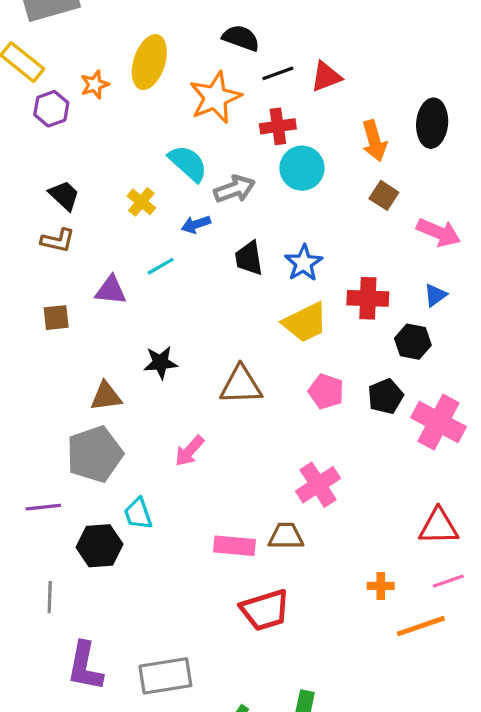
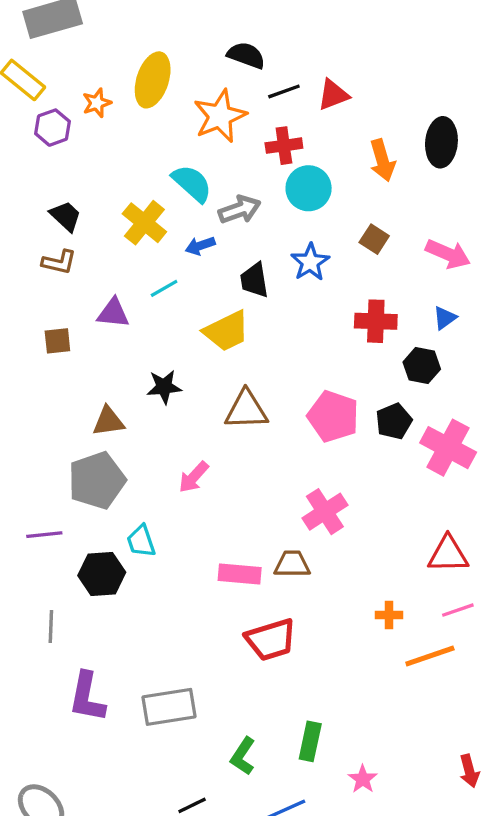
brown square: (384, 195) -> (374, 239), moved
yellow cross: (141, 202) -> (144, 223), size x1.5
blue star: (304, 263) -> (310, 262), moved
yellow trapezoid: (305, 322) -> (226, 331), moved
pink pentagon: (326, 391) -> (333, 416), size x1.4

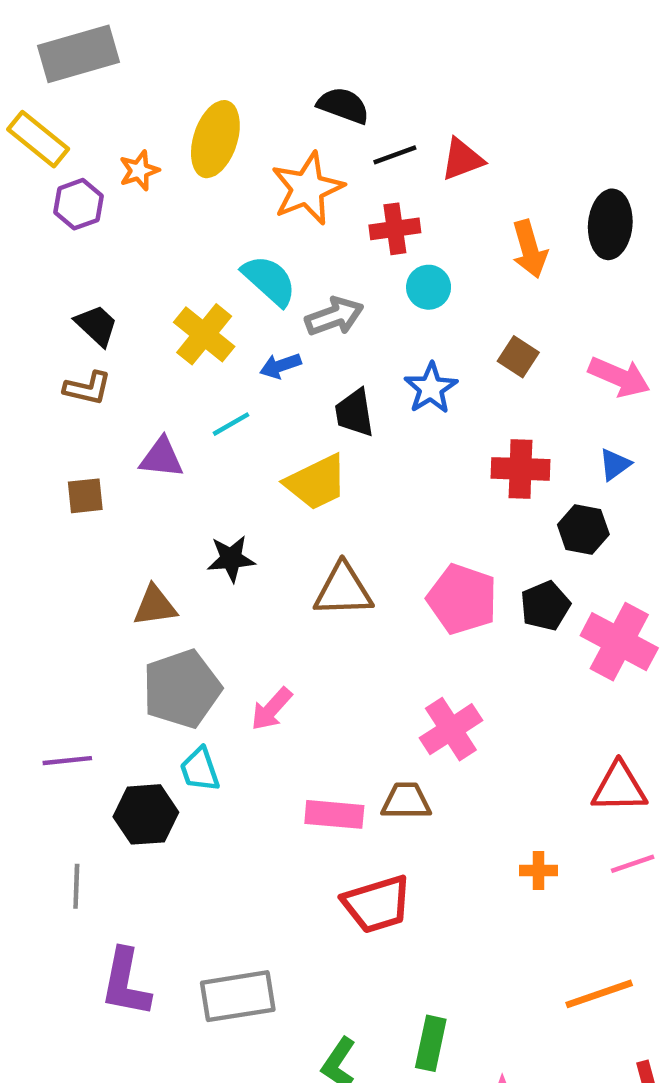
cyan circle: (309, 188) -> (429, 287), size x0.7
pink arrow: (194, 477) -> (271, 709), moved
gray pentagon: (97, 480) -> (182, 689), moved
orange line: (430, 656) -> (599, 994), moved

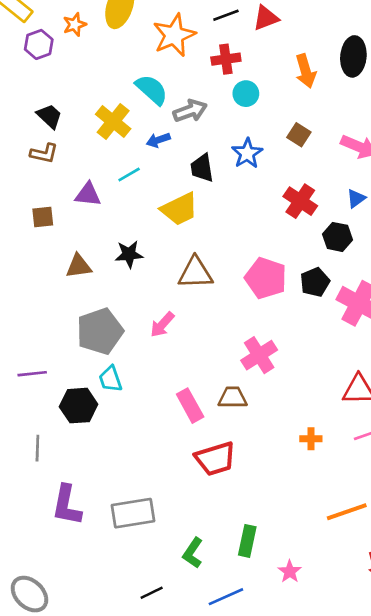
red cross: (521, 469) -> (300, 201), turned 32
brown triangle: (155, 606) -> (79, 266), moved
pink arrow: (271, 709) -> (162, 325), moved
pink rectangle: (334, 814) -> (190, 406), turned 56

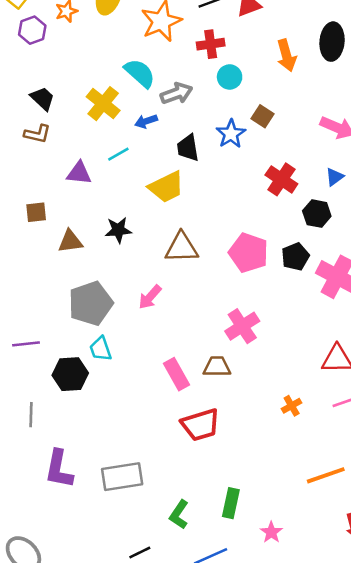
brown square: (299, 135) -> (262, 116), moved
brown square: (43, 217) -> (36, 212), moved
orange cross: (311, 439) -> (292, 406), turned -30

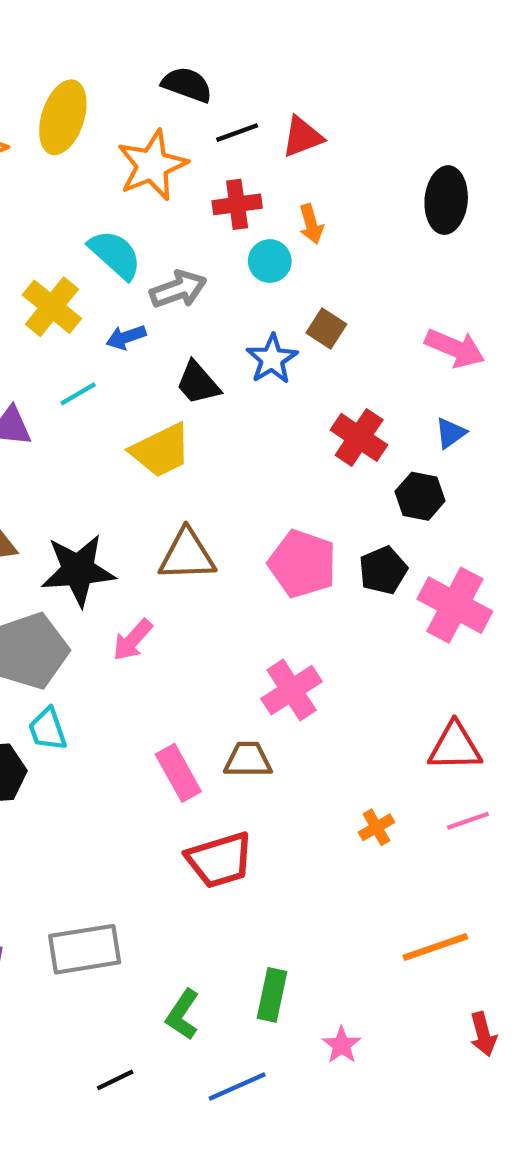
orange arrow: (286, 55) -> (311, 224), moved, size x0.7
black trapezoid: (188, 148) -> (198, 383), turned -32
black star: (118, 230) -> (78, 570), moved, size x1.6

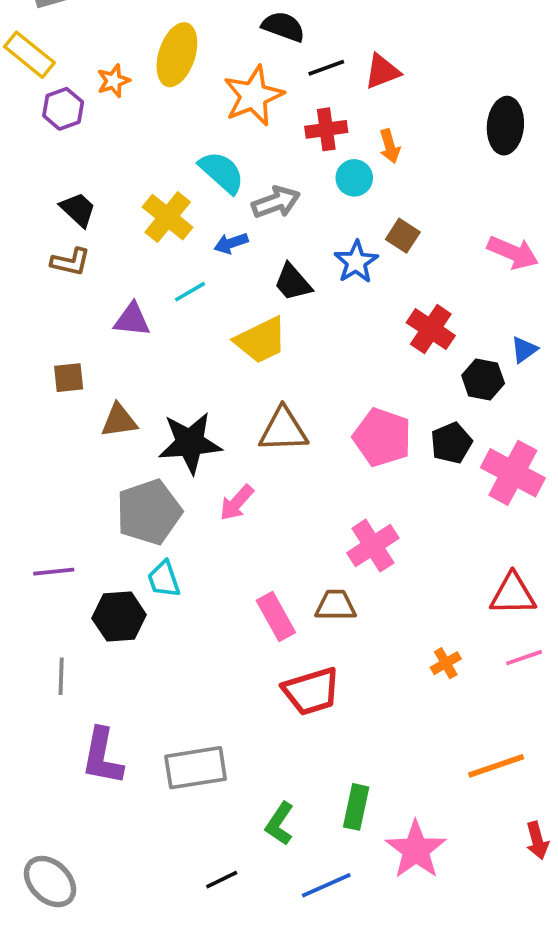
blue triangle: (451, 433) -> (524, 350), moved
pink star: (342, 1045) -> (416, 850), size x1.8

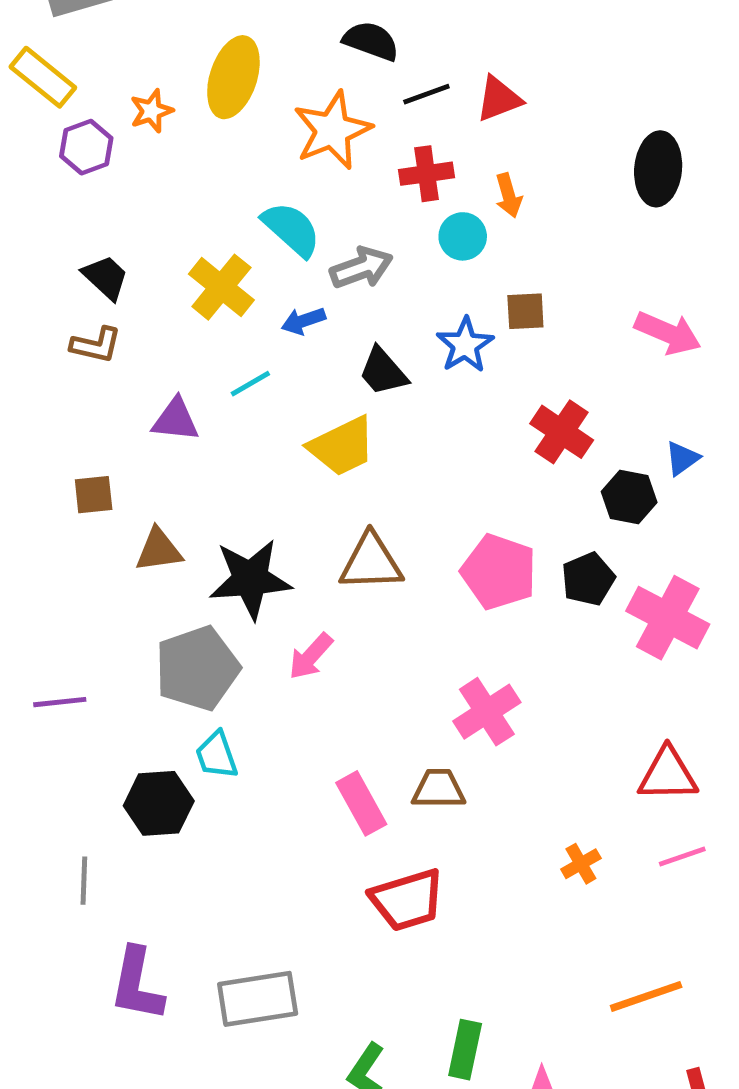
brown square: (403, 236) -> (525, 311), turned -36
purple line: (54, 572) -> (60, 702), moved

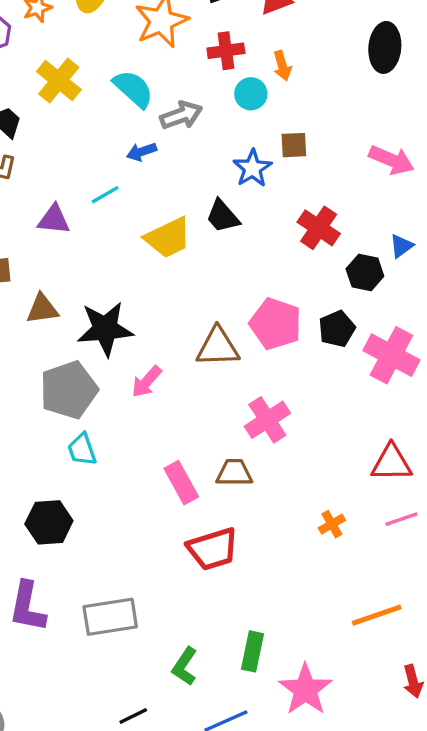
yellow cross: (221, 287) -> (59, 81), moved
black trapezoid: (383, 372) -> (223, 216), moved
brown triangle: (371, 562) -> (218, 347), moved
black hexagon: (159, 803) -> (49, 522), moved

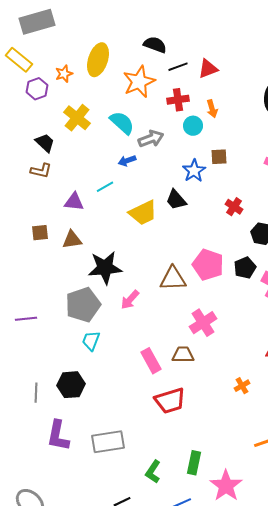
red cross: (319, 228) -> (234, 207), size x0.7
brown triangle: (42, 309) -> (72, 240), moved
cyan trapezoid: (82, 450) -> (91, 341), turned 40

